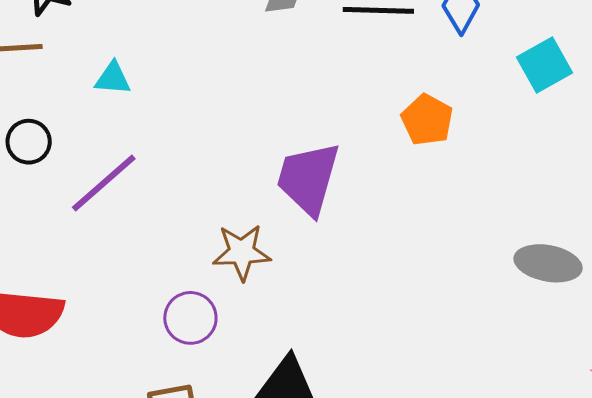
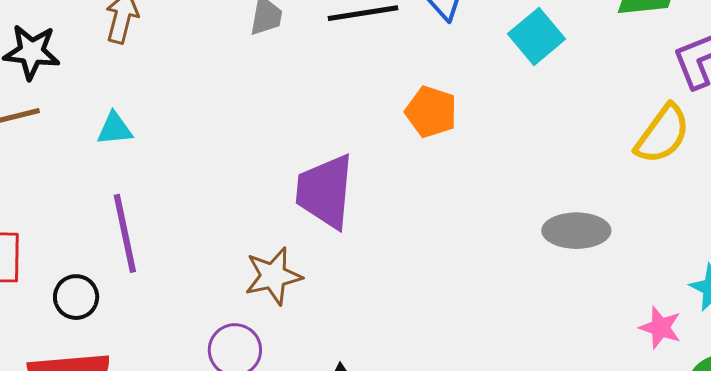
black circle: (29, 142) -> (76, 297), moved
purple line: (104, 183) -> (125, 233), turned -50

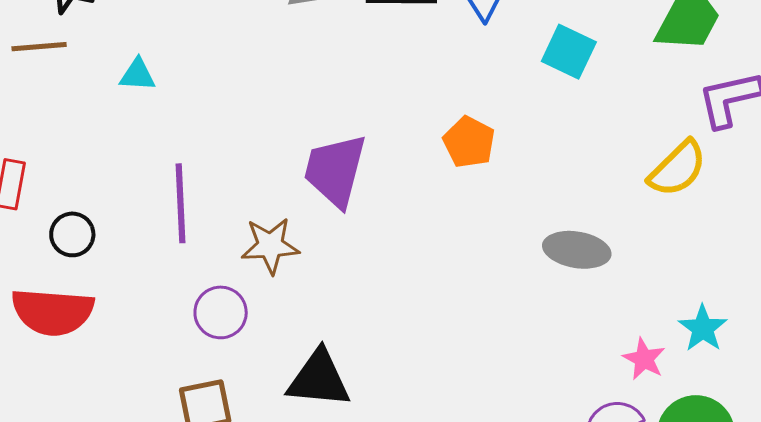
cyan square: (536, 36) -> (569, 52), turned -34
orange pentagon: (431, 112) -> (469, 142), moved
purple line: (125, 233) -> (180, 203), moved

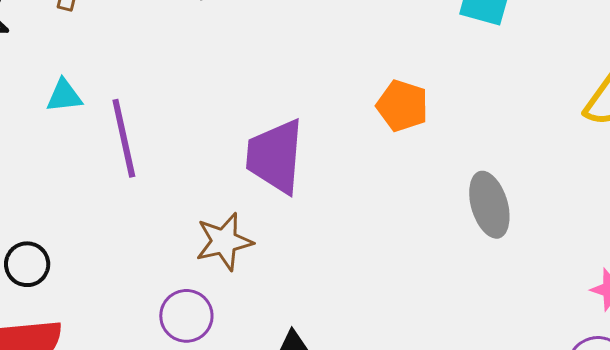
purple line: (180, 203) -> (124, 138), moved
gray ellipse: (577, 250) -> (489, 205), moved, turned 74

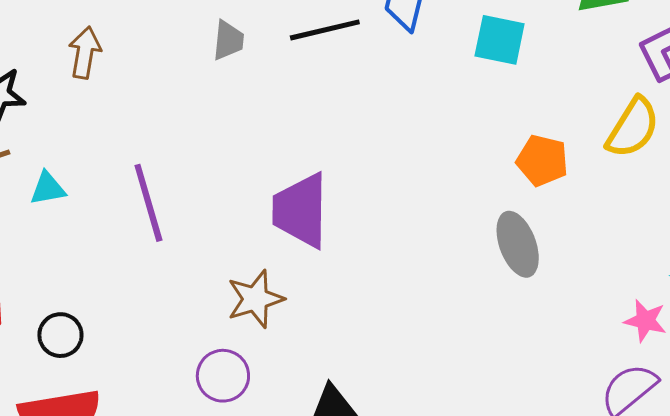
cyan triangle: (64, 96) -> (48, 188), moved
orange pentagon: (402, 106) -> (542, 160), moved

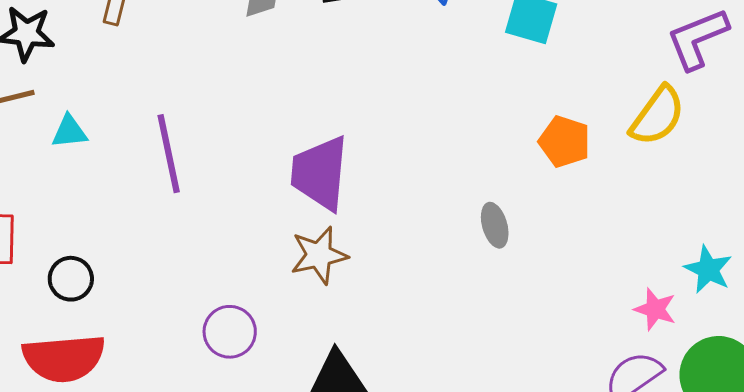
gray ellipse: (518, 244) -> (495, 225), moved, size x0.7
brown star: (255, 299) -> (319, 255), moved

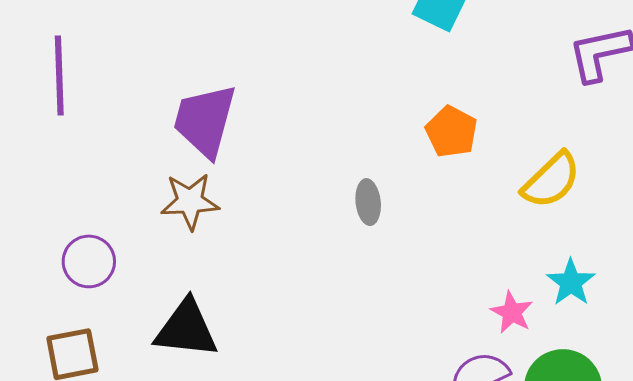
yellow semicircle: (657, 116) -> (551, 180), moved

